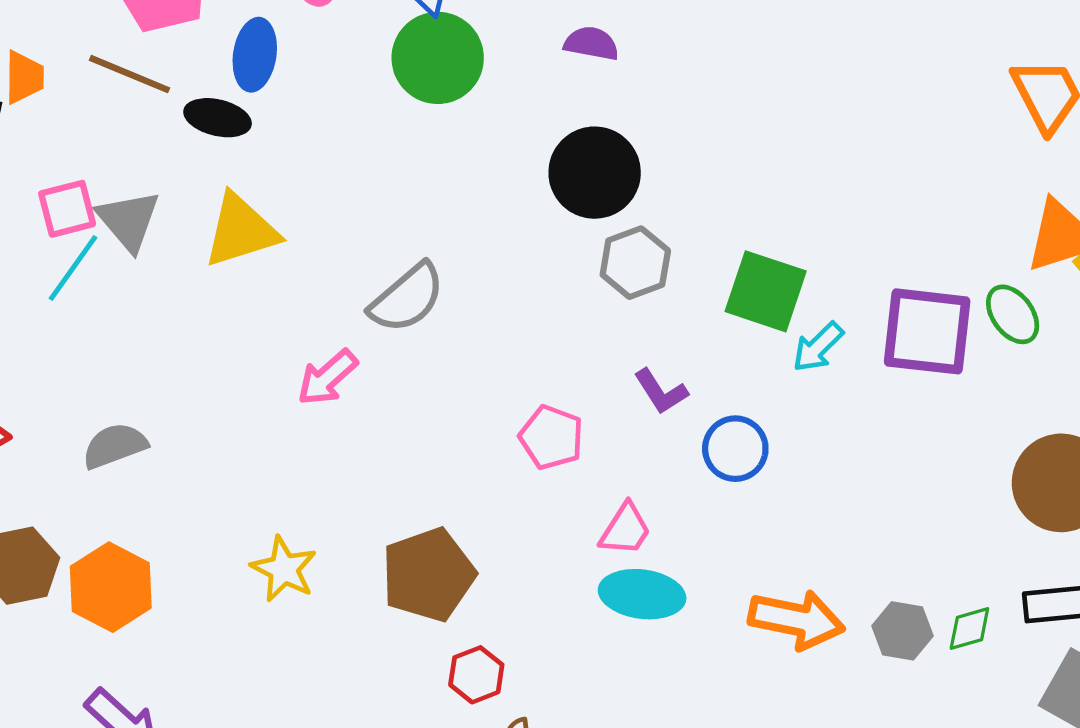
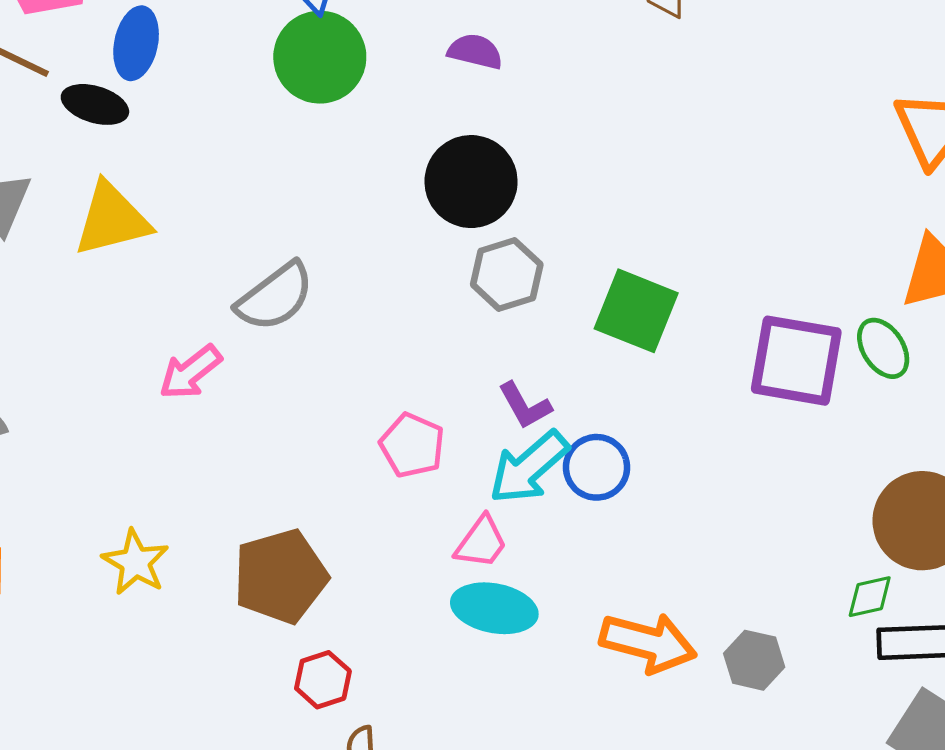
cyan arrow: (818, 347) -> (529, 467), moved, size x1.5
green diamond: (969, 629) -> (870, 597), moved

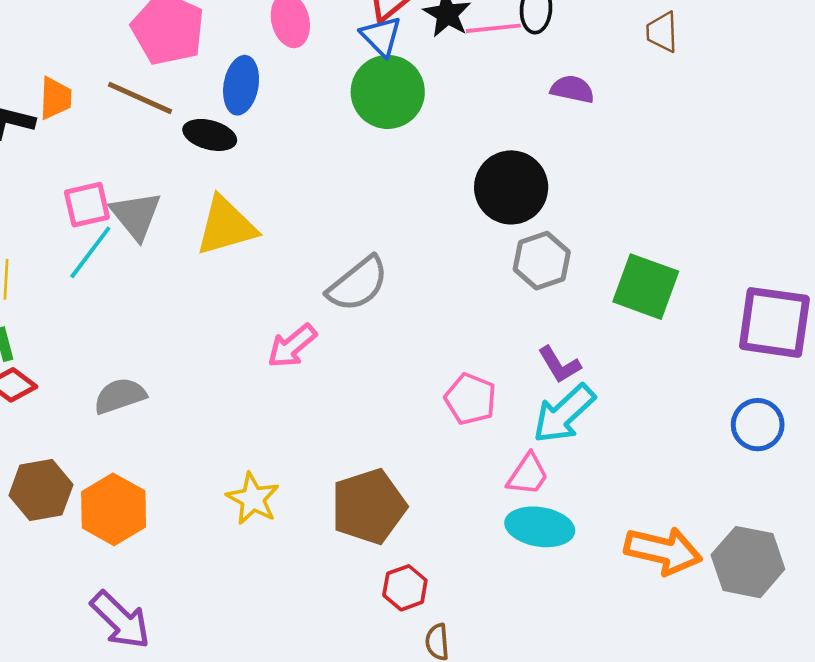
purple semicircle: (475, 51) -> (572, 89), moved
blue circle: (597, 467) -> (758, 425), moved
gray hexagon: (754, 660) -> (748, 562), size x1.5

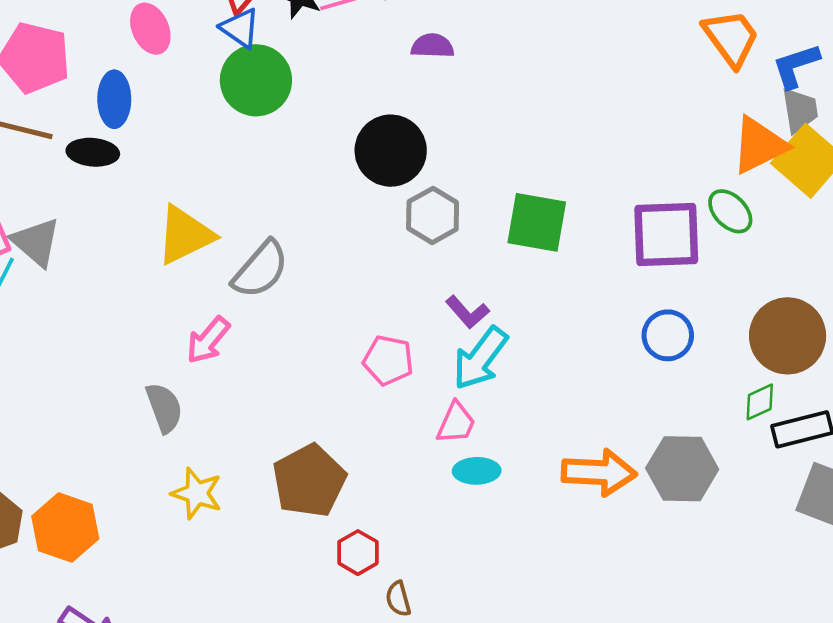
yellow triangle: (226, 226) -> (185, 235), moved
gray semicircle: (120, 396) -> (164, 408), moved, turned 99
cyan ellipse: (540, 527) -> (477, 471), size x0.7

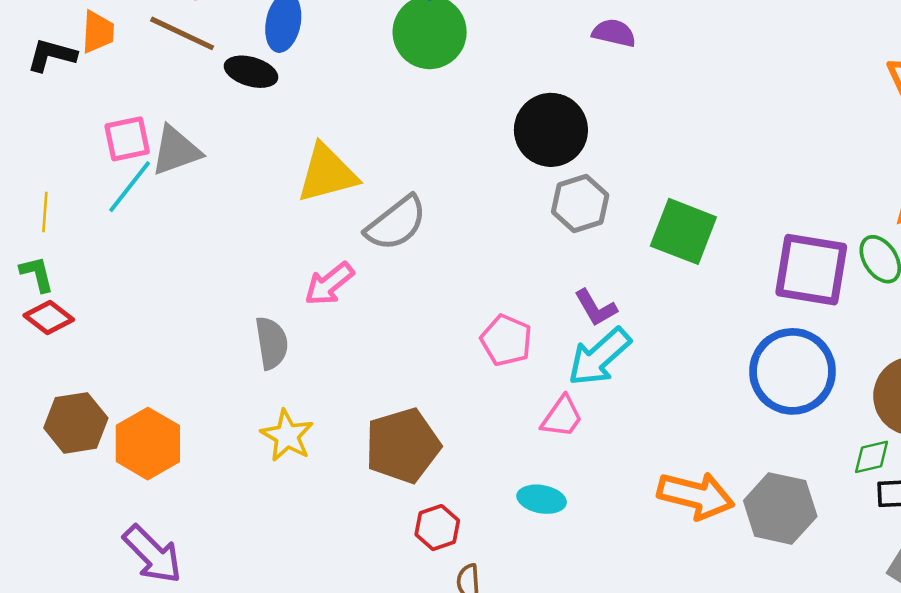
gray triangle: (36, 242) -> (176, 151), turned 48
blue circle: (668, 335) -> (792, 371), size x1.6
cyan ellipse: (477, 471) -> (542, 499), moved

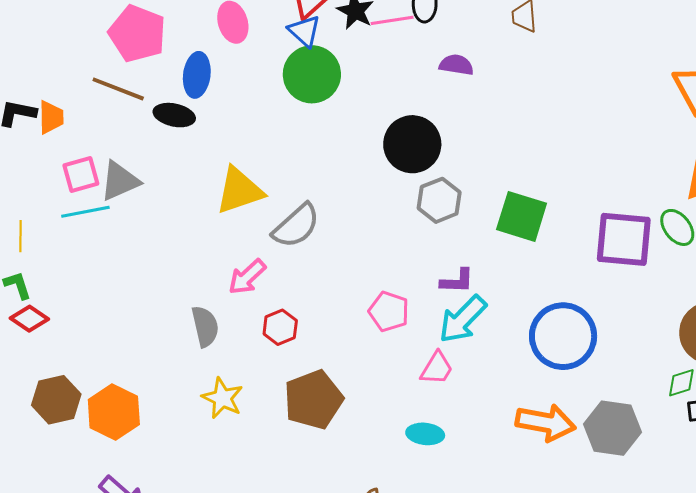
orange trapezoid: (98, 32) -> (51, 117), moved
cyan line: (130, 187) -> (85, 212), turned 45
purple L-shape: (596, 308) -> (457, 281), turned -54
blue circle: (792, 371) -> (563, 336), moved
red hexagon: (437, 528) -> (280, 327), moved

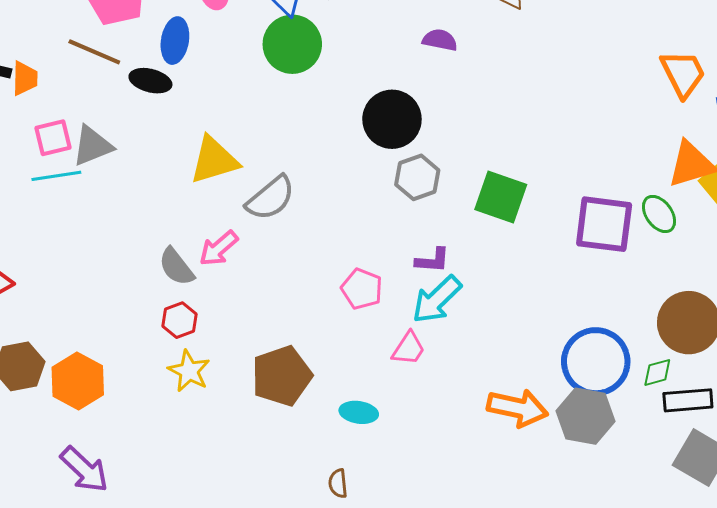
gray semicircle: (205, 326) -> (176, 267), moved, turned 153
red hexagon: (280, 327) -> (179, 320), moved
blue circle: (563, 336) -> (596, 362), moved
cyan ellipse: (425, 434) -> (359, 412), moved

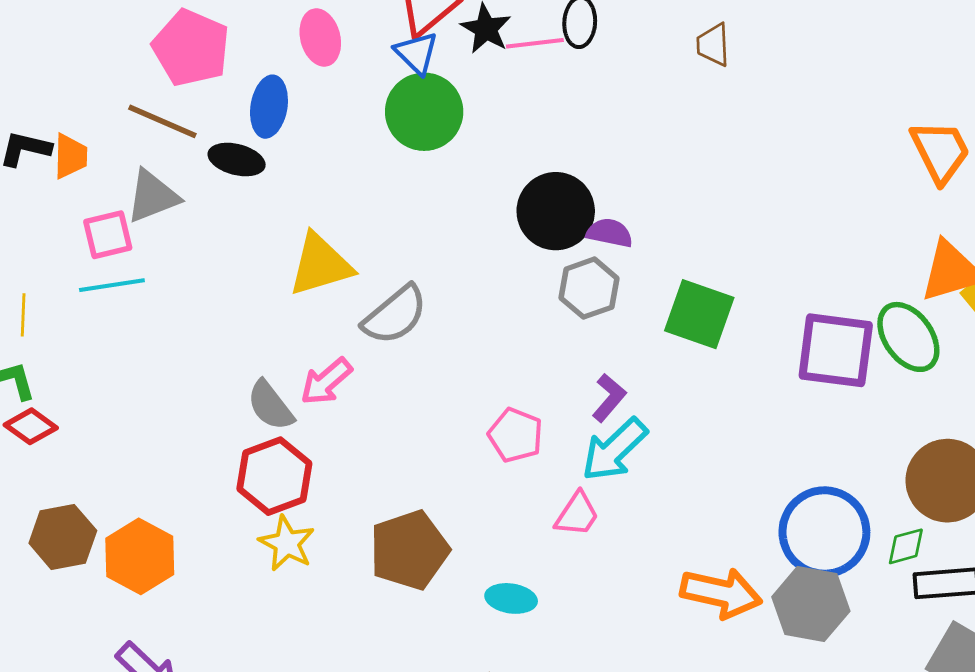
purple semicircle: (440, 40) -> (609, 233), moved
gray triangle: (92, 146) -> (153, 196), moved
green ellipse: (659, 214) -> (908, 337), size x1.4
purple L-shape: (433, 260) -> (609, 398), turned -54
red hexagon: (179, 320) -> (274, 476), size x1.6

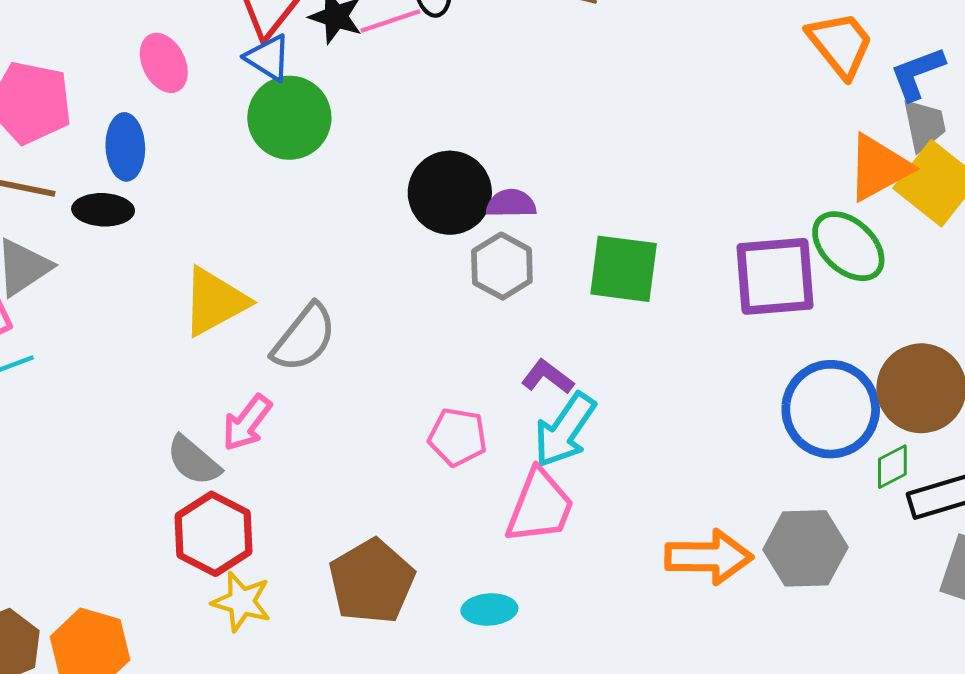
purple L-shape: (609, 398) -> (547, 377), turned -81
pink trapezoid: (577, 514) -> (540, 506), size x1.5
blue circle: (824, 532) -> (831, 409), moved

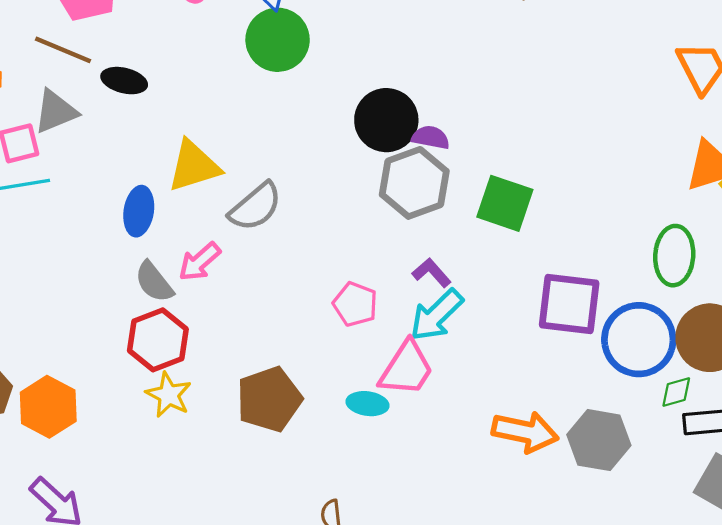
blue ellipse: (125, 147) -> (139, 211), moved
green ellipse: (848, 246) -> (674, 256), moved, turned 40
gray hexagon: (502, 266) -> (414, 183), size x1.4
purple square: (775, 276) -> (569, 304), moved
cyan ellipse: (489, 609) -> (367, 404), moved

